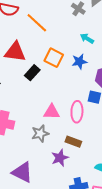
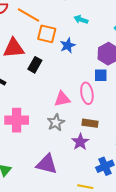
orange square: (54, 58) -> (47, 34), moved
blue star: (79, 62) -> (68, 45), moved

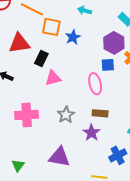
pink triangle: (62, 99) -> (53, 78), moved

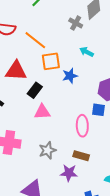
orange square: (51, 27) -> (51, 61), turned -30
purple star: (91, 133) -> (69, 173), turned 30

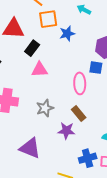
brown rectangle: (81, 156) -> (79, 113), turned 35

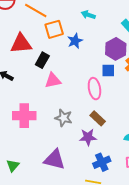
gray star: (45, 108) -> (63, 118), turned -30
blue cross: (88, 158) -> (102, 162), moved

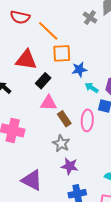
cyan arrow: (88, 15) -> (92, 88), moved
gray star: (63, 118) -> (61, 143), moved
brown rectangle: (98, 118) -> (64, 119), moved

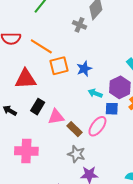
blue star: (79, 69) -> (84, 69), moved
black rectangle: (43, 81) -> (38, 107), moved
pink ellipse: (87, 120) -> (97, 126), turned 45

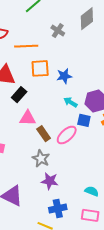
gray cross: (80, 25) -> (58, 31), moved
orange line: (41, 46) -> (26, 46), turned -45
black rectangle: (38, 107) -> (19, 95), moved

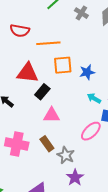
gray cross: (58, 31) -> (81, 13), moved
brown rectangle: (44, 134) -> (47, 144), moved
purple star: (50, 181) -> (75, 178), turned 30

